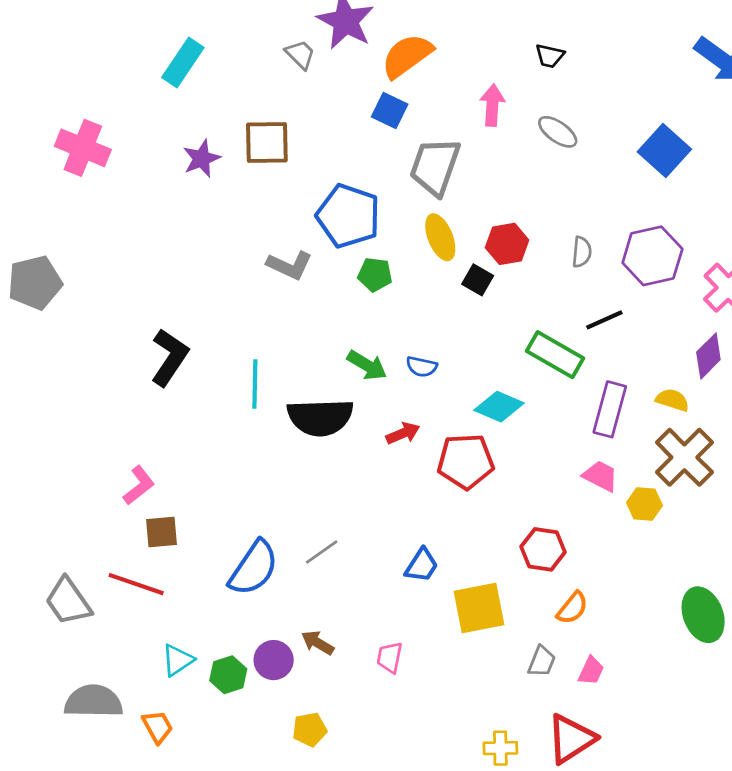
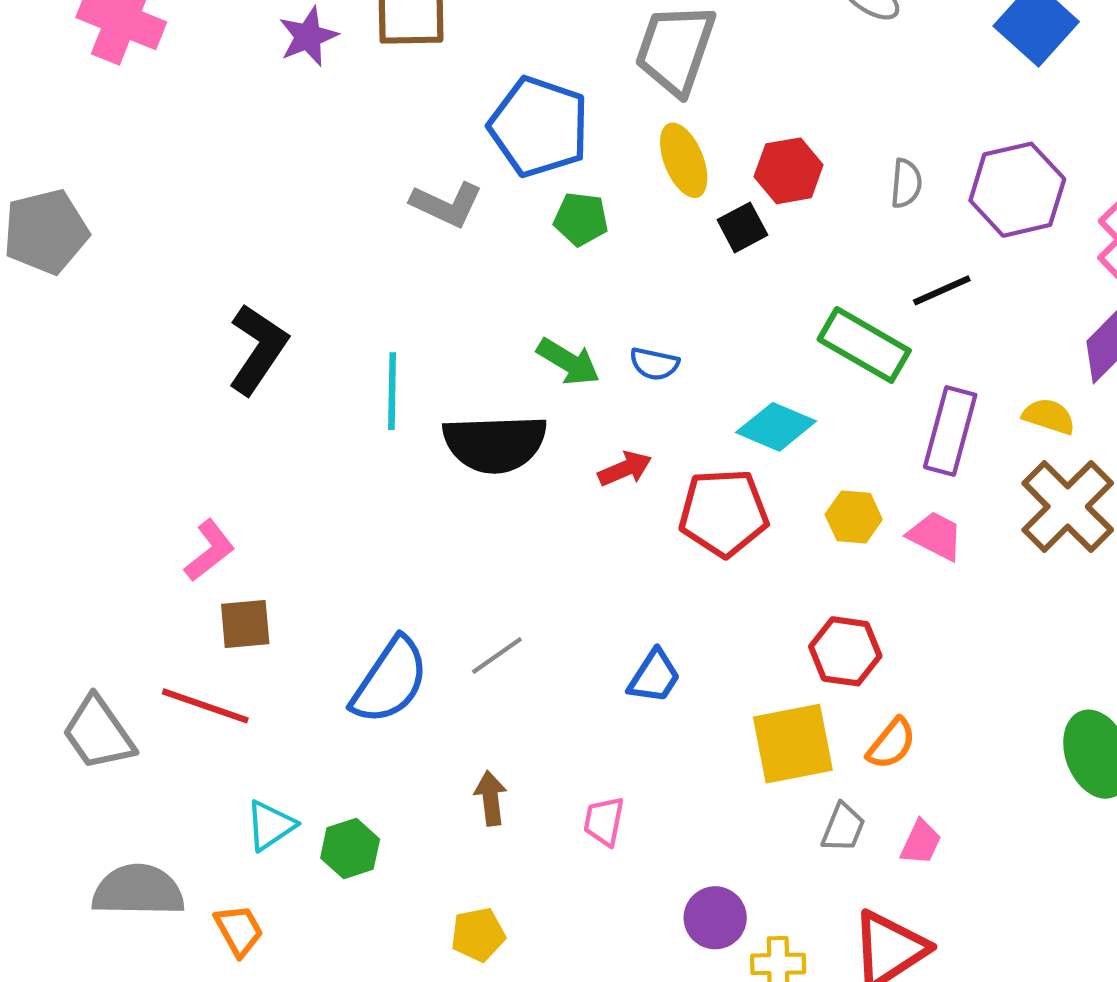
black square: (478, 280) -> (742, 227), turned 32
yellow hexagon: (644, 504) -> (854, 517), moved
yellow square: (479, 608) -> (793, 744), moved
brown arrow: (318, 643) -> (491, 798), turned 52
purple circle: (274, 660) -> (715, 918), moved

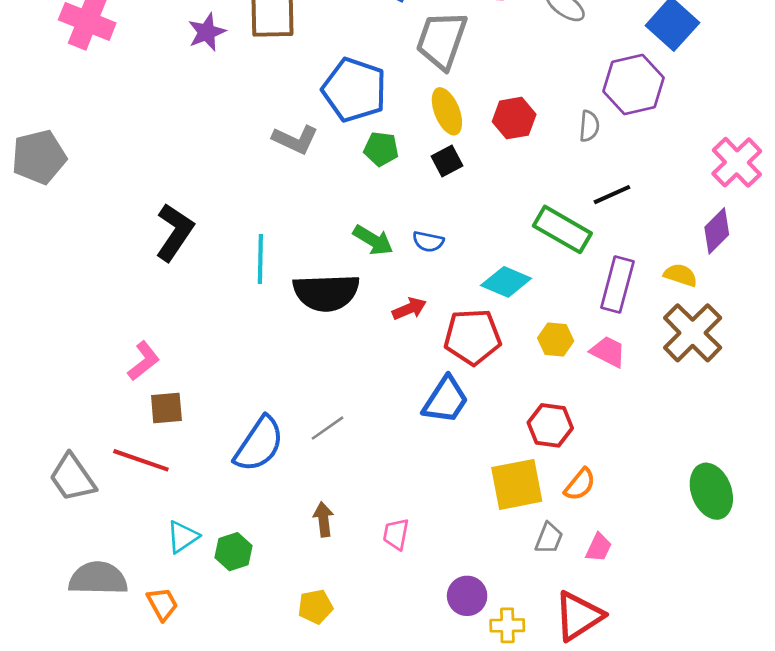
purple hexagon: (1017, 190) -> (634, 84), moved
black square: (742, 227) -> (447, 161), moved
blue trapezoid: (654, 676) -> (446, 400), moved, size x1.4

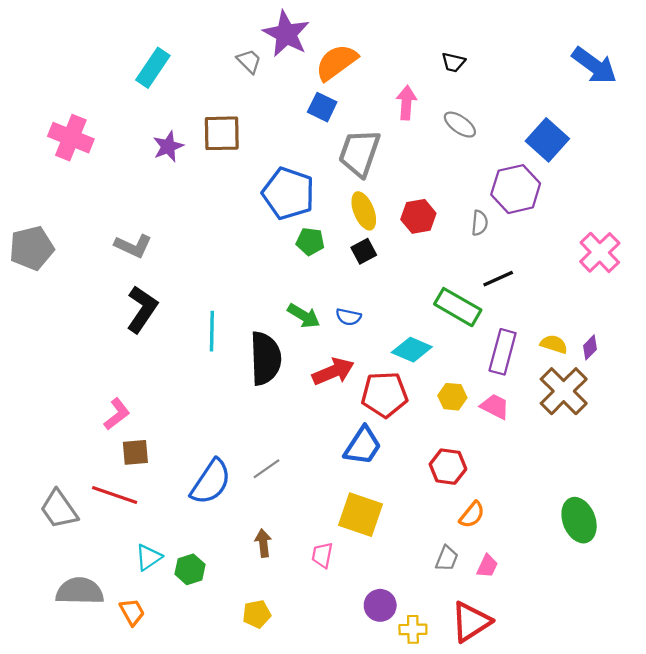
gray L-shape: (295, 140) -> (133, 246), moved
purple diamond: (717, 231) -> (590, 347), moved, size x0.7
black semicircle: (326, 293) -> (265, 358), turned -90
red arrow: (409, 309) -> (333, 372), size x1.5
yellow square: (517, 484) -> (360, 515), moved, turned 30

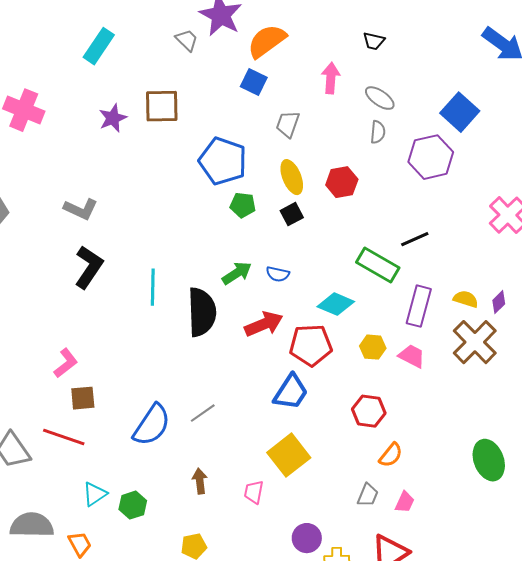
gray trapezoid: (359, 153) -> (288, 124), size x0.6
gray semicircle: (480, 223) -> (378, 132), moved
green arrow: (304, 316) -> (237, 273), turned -64
yellow square: (360, 515) -> (289, 455), turned 33

